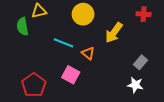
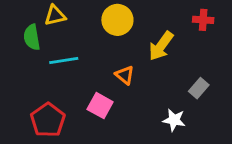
cyan line: (64, 43) -> (64, 61), moved, turned -30
white star: (135, 85) -> (174, 120), moved

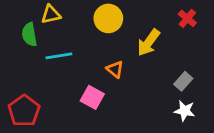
red cross: (203, 20) -> (187, 18), turned 36
red pentagon: (48, 120) -> (24, 111), moved
white star: (174, 120) -> (185, 111), moved

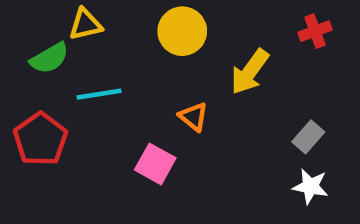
red cross: (187, 18) -> (315, 31), turned 30
green semicircle: (29, 34) -> (50, 58), turned -110
red pentagon: (24, 111) -> (40, 139), moved

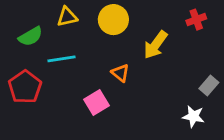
yellow triangle: (86, 24) -> (67, 17), moved
gray rectangle: (308, 137) -> (209, 86), moved
pink square: (155, 164) -> (97, 102), turned 30

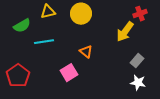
yellow arrow: (156, 45) -> (125, 32), moved
gray rectangle: (209, 86) -> (137, 61), moved
red pentagon: (25, 87) -> (18, 76), moved

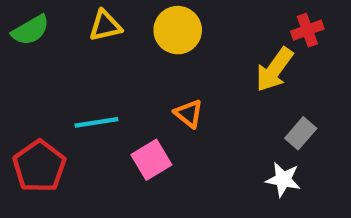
green semicircle: (22, 26) -> (31, 30), moved
cyan line: (44, 42) -> (96, 122), moved
white star: (138, 83) -> (283, 179), moved

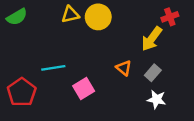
yellow triangle: (105, 26) -> (70, 14), moved
orange triangle: (189, 114) -> (124, 68), moved
gray rectangle: (301, 133) -> (153, 73), moved

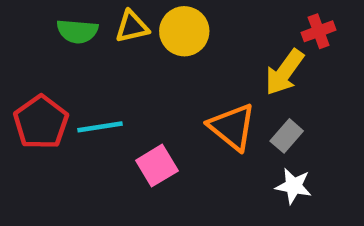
green semicircle: (17, 17) -> (77, 31), moved, turned 35
orange triangle: (124, 68) -> (232, 127), size x1.6
red pentagon: (22, 92) -> (41, 122), moved

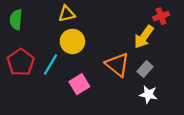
green semicircle: (77, 31) -> (16, 20), moved, turned 90
yellow circle: (184, 31) -> (72, 41), moved
cyan line: (100, 127) -> (51, 65), turned -50

